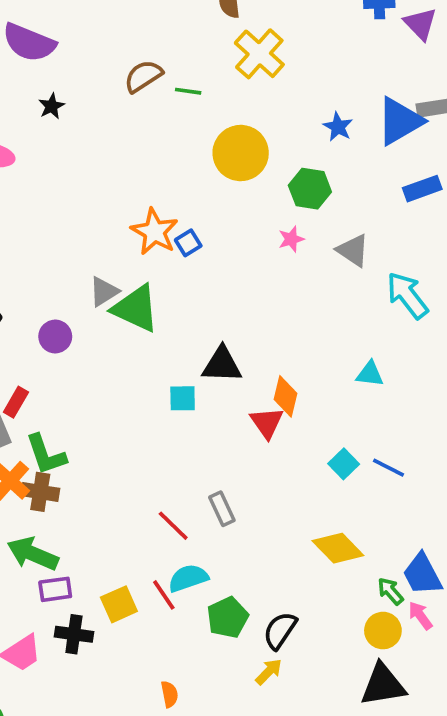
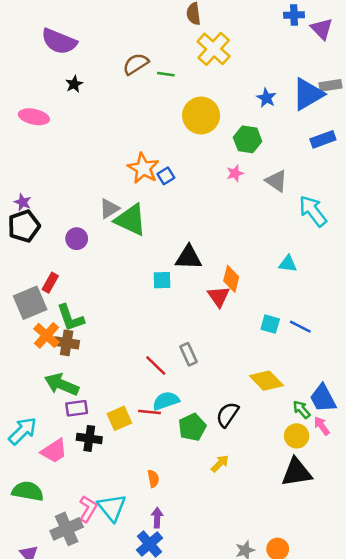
cyan square: (344, 464) -> (270, 324), turned -30
red line: (164, 595) -> (150, 412), turned -50
black semicircle: (280, 631) -> (227, 415), moved

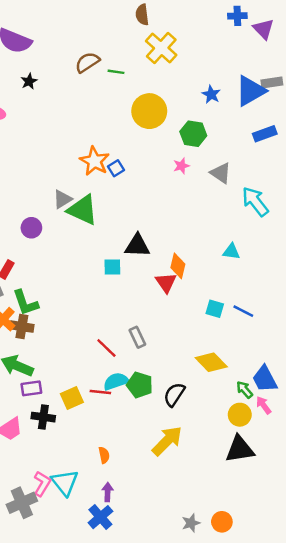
green pentagon: (192, 427) -> (140, 385), moved, turned -30
yellow arrow: (220, 464) -> (167, 441), size x1.8

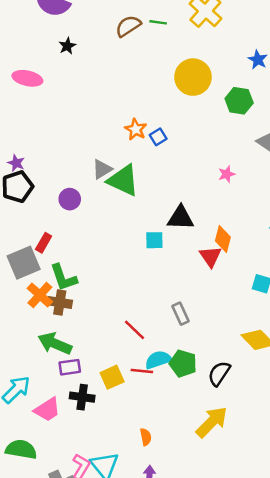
green line: (116, 72) -> (158, 22), moved
orange star: (94, 161) -> (136, 129), size x0.7
pink star: (181, 166) -> (227, 174), moved
red line: (106, 348) -> (134, 330), moved

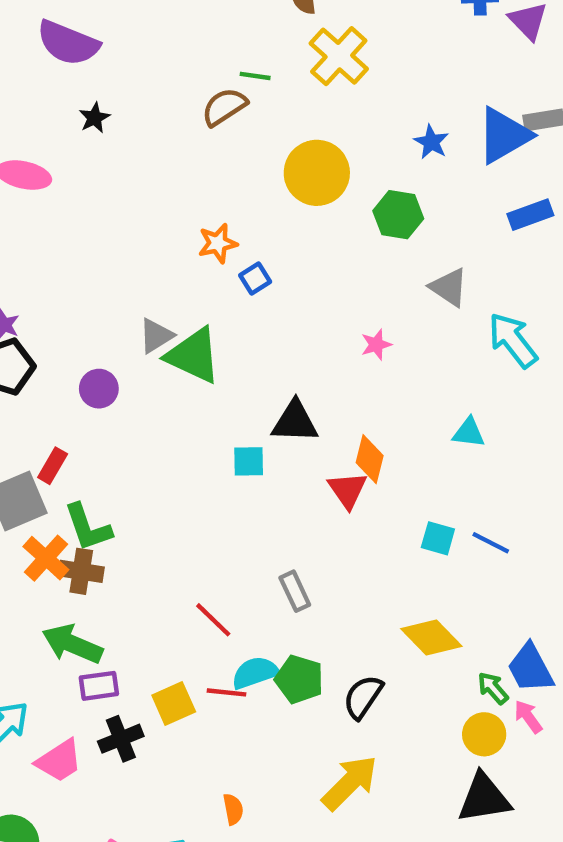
brown semicircle: (128, 26) -> (224, 107), moved
orange star: (136, 129) -> (218, 243), moved, turned 30
black cross: (82, 397) -> (121, 739), turned -30

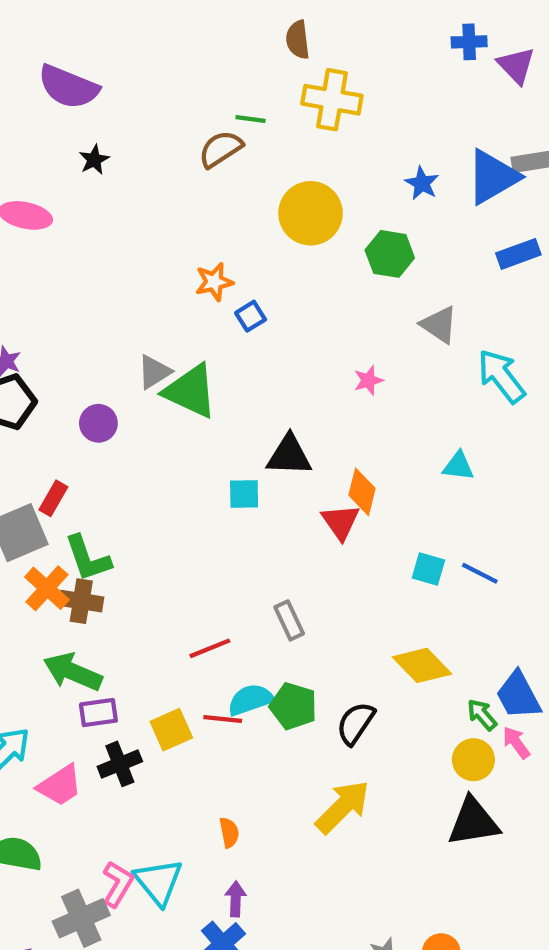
yellow cross: (339, 56) -> (332, 100), turned -32
red line: (213, 620) -> (210, 648), turned -66

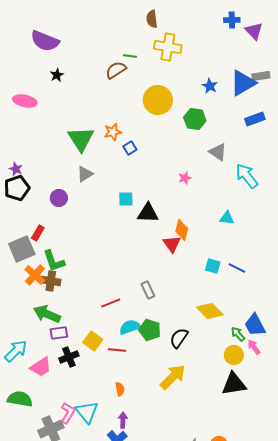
green triangle: (191, 391) -> (81, 139), moved, turned 32
cyan square: (244, 494) -> (126, 199), moved
red line: (223, 719) -> (117, 350), moved
yellow square: (171, 730) -> (93, 341), turned -30

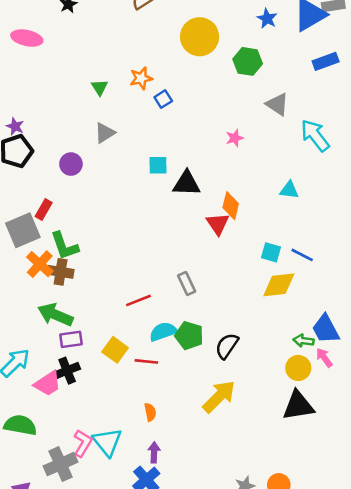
green triangle: (81, 139) -> (100, 87), size x0.5
yellow diamond: (210, 311) -> (279, 285), moved, turned -52
green arrow: (238, 334) -> (303, 341), turned -42
black cross: (69, 357) -> (67, 371), moved

